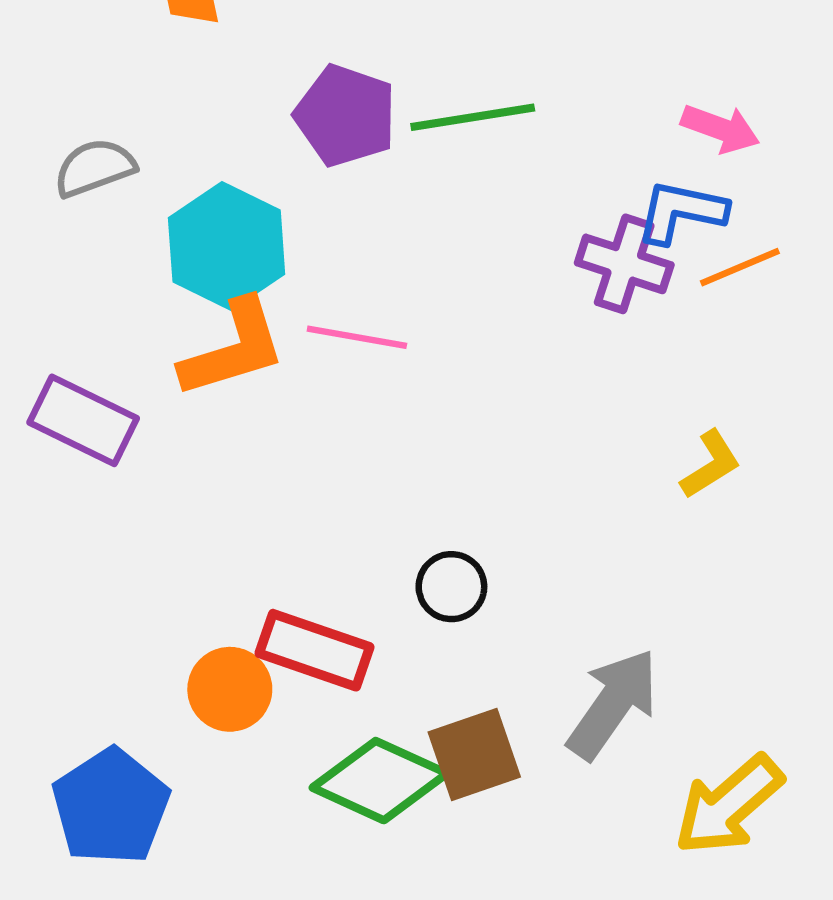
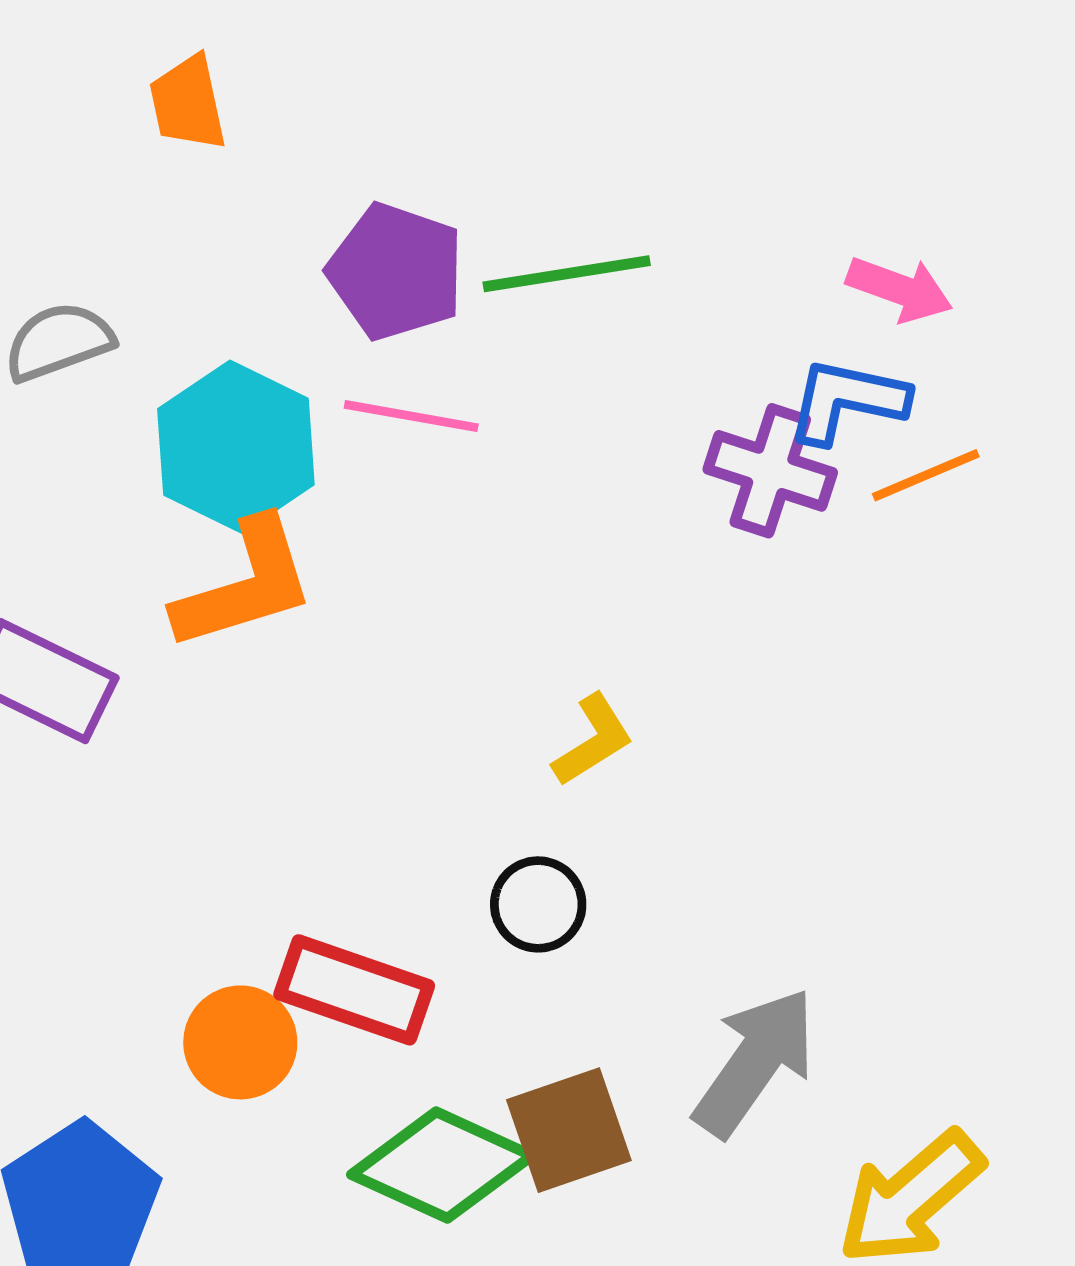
pink line: (357, 337) -> (411, 416), moved
yellow L-shape: (711, 464) -> (593, 740), moved

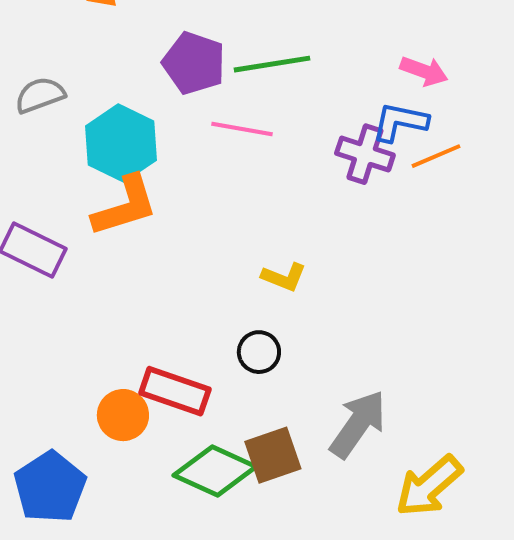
pink line: (411, 416) -> (242, 129), moved
yellow L-shape: (593, 740) -> (284, 277), turned 54

